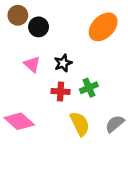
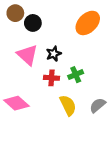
pink triangle: (32, 64) -> (27, 55), size x1.5

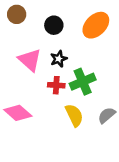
black circle: (33, 23) -> (54, 25), moved
green cross: (76, 75) -> (83, 82), size x1.5

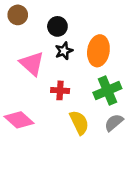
orange ellipse: (96, 25) -> (98, 51), moved, turned -36
black star: (59, 59) -> (64, 51), moved
green cross: (83, 82) -> (107, 90), moved

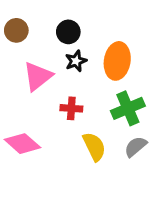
brown circle: (18, 15) -> (16, 30), moved
pink triangle: (32, 64) -> (38, 76), turned 40

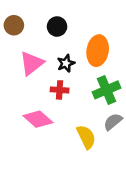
black star: (76, 61) -> (66, 63), moved
pink diamond: (22, 144) -> (38, 119), moved
yellow semicircle: (94, 147) -> (86, 137), moved

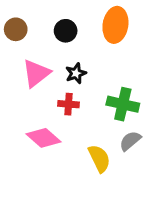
orange ellipse: (98, 51) -> (115, 25), moved
green cross: (106, 90) -> (123, 104), turned 36

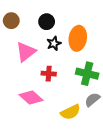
orange ellipse: (115, 25) -> (78, 38), moved
black star: (76, 73) -> (54, 44), moved
yellow semicircle: (99, 158) -> (70, 112), turned 90

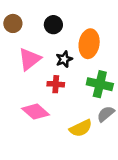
black star: (54, 44) -> (64, 59), moved

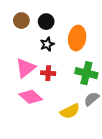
brown circle: (13, 23) -> (21, 21), moved
pink triangle: (30, 59) -> (26, 68), moved
black star: (64, 59) -> (47, 44), moved

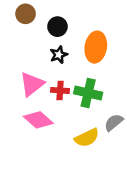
brown circle: (21, 21) -> (26, 14), moved
green cross: (86, 73) -> (88, 93), moved

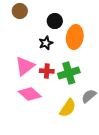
black circle: (57, 27) -> (55, 21), moved
green cross: (88, 93) -> (69, 73), turned -30
yellow semicircle: (87, 138) -> (68, 108), turned -30

